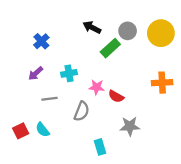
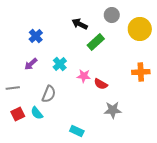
gray circle: (128, 31) -> (112, 15), moved
cyan cross: (69, 73) -> (60, 64), turned -32
gray line: (49, 99) -> (13, 88), moved
gray semicircle: (82, 111) -> (49, 94), moved
cyan rectangle: (100, 147) -> (77, 131), moved, turned -48

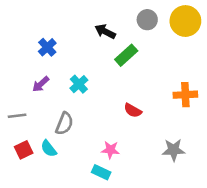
yellow circle: (140, 29) -> (185, 21), moved
pink star: (84, 76) -> (110, 150), moved
gray star: (113, 110) -> (174, 150), moved

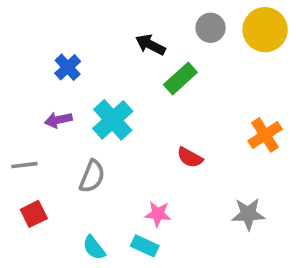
purple arrow: (41, 84) -> (58, 120), turned 30
cyan cross: (79, 84) -> (113, 120), size x1.5
orange cross: (185, 95) -> (265, 135), turned -30
cyan semicircle: (49, 149) -> (94, 248), moved

